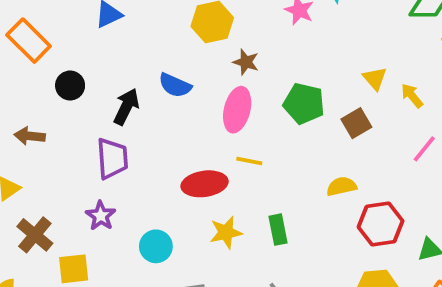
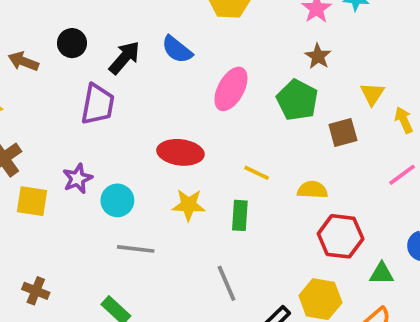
brown star: (246, 62) -> (318, 56), moved
black circle: (70, 86) -> (72, 43), moved
yellow line: (249, 161) -> (257, 173), moved
purple star: (101, 216) -> (78, 179), moved

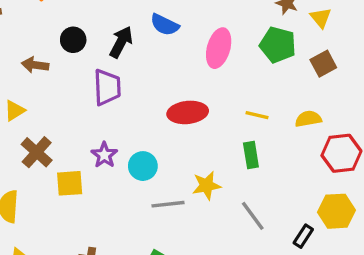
yellow triangle: (372, 94) -> (321, 18), moved
yellow star: (189, 205) -> (207, 186), moved

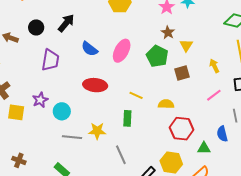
blue semicircle: (165, 25) -> (90, 49), moved
black arrow: (121, 42) -> (66, 23), moved

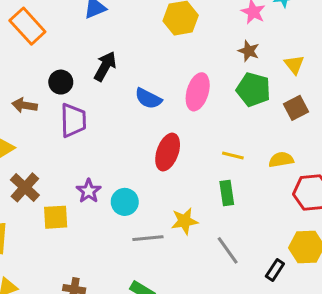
brown star: (168, 32) -> (249, 51), moved
purple trapezoid: (50, 60) -> (73, 120), moved
red ellipse: (95, 85) -> (168, 152), turned -65

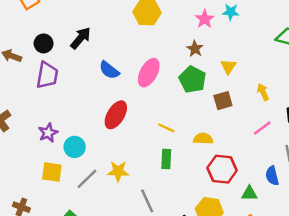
green rectangle: (227, 193) -> (166, 159), moved
yellow square: (56, 217) -> (52, 172), moved
gray line: (148, 238) -> (87, 179), turned -50

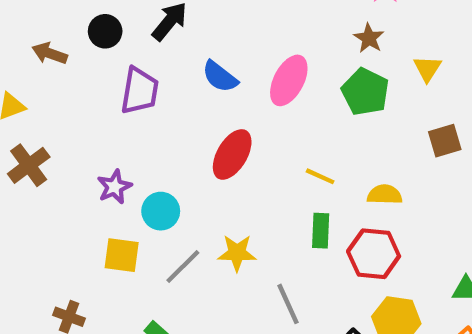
purple trapezoid: (47, 75) -> (140, 91), moved
brown square: (223, 101) -> (445, 141), moved
red hexagon: (222, 169) -> (374, 254), moved

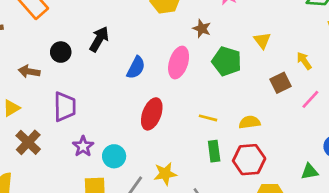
brown star: (369, 38) -> (202, 29), moved
blue semicircle: (220, 77) -> (136, 68), turned -90
purple trapezoid: (140, 91) -> (65, 107), moved

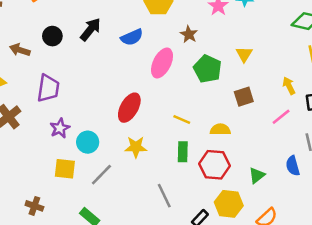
yellow arrow: (304, 61) -> (289, 86), moved
blue semicircle: (136, 68) -> (132, 37), moved, turned 30
brown square: (281, 83) -> (244, 97), moved
green triangle: (309, 172) -> (257, 175), moved, turned -36
yellow star: (165, 174) -> (136, 147), moved

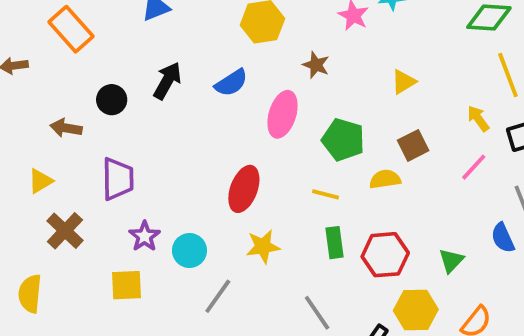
yellow triangle: (244, 54) -> (404, 82), turned 36
green pentagon: (208, 69) -> (343, 140), moved
yellow semicircle: (220, 130) -> (385, 179), moved
yellow square: (65, 169) -> (127, 285), moved

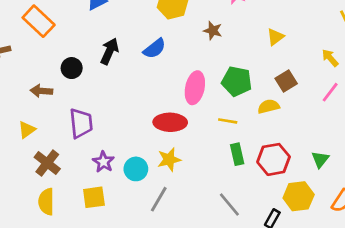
pink ellipse: (282, 114) -> (195, 88), moved
red ellipse: (244, 189) -> (170, 122), turned 76
yellow star: (263, 247) -> (169, 160), moved
yellow semicircle: (30, 294) -> (46, 202), moved

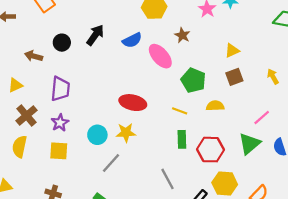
brown square: (286, 81) -> (234, 77), moved
pink ellipse: (195, 88) -> (160, 56), moved, turned -65
pink line: (330, 92) -> (262, 117), moved
green triangle: (320, 159) -> (249, 144), moved, size x1.5
purple star: (103, 162) -> (60, 123), moved

